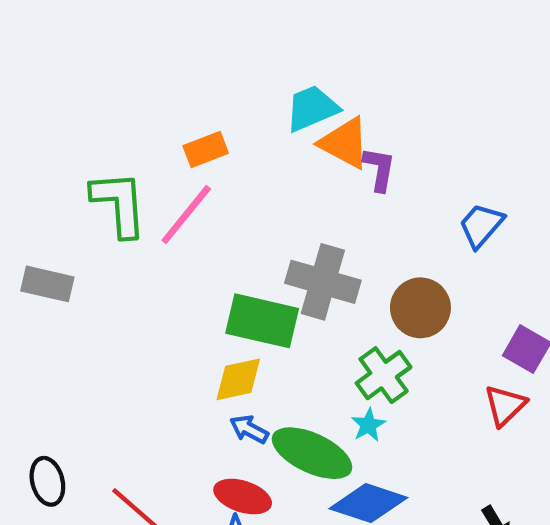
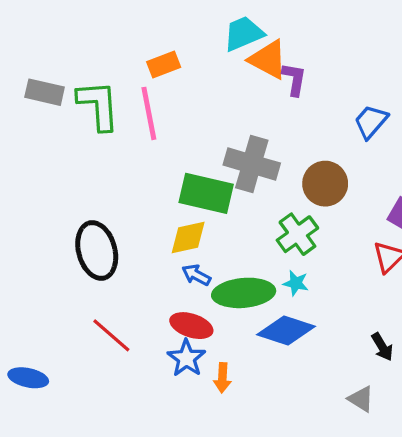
pink line: (186, 215) -> (149, 113), turned -50
gray rectangle: (47, 284) -> (45, 92), moved
cyan star: (368, 425) -> (296, 283), moved, turned -30
green ellipse: (312, 453) -> (244, 293), turned -30
black ellipse: (47, 481) -> (97, 250), moved, size x1.6

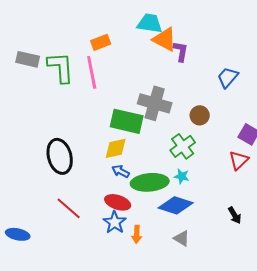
cyan trapezoid: (244, 33) -> (150, 23), turned 32
brown circle: (325, 184) -> (200, 115), size x0.7
gray triangle: (361, 399) -> (182, 238), moved

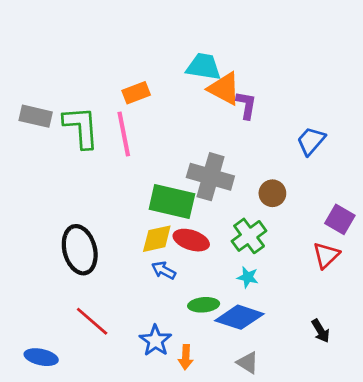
green ellipse: (150, 182) -> (204, 305), moved, size x0.6
red ellipse: (118, 202) -> (191, 240), moved
blue ellipse: (18, 234) -> (41, 357), moved

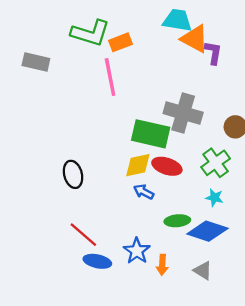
green L-shape: (81, 127) -> (90, 33), moved, turned 111
black ellipse: (80, 250) -> (73, 174), size x0.7
blue ellipse: (41, 357) -> (97, 261), moved
gray triangle: (248, 363) -> (203, 271), moved

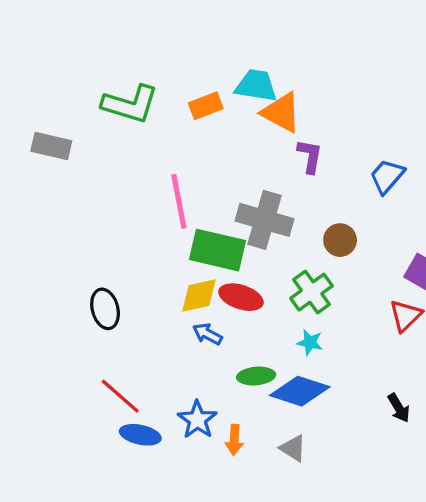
orange rectangle: (121, 42) -> (206, 106), moved
purple L-shape: (213, 53) -> (310, 156), moved
pink line: (110, 77) -> (179, 201), moved

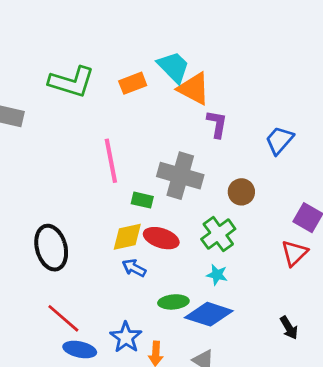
cyan trapezoid: (256, 86) -> (173, 67), turned 36
green rectangle: (217, 250) -> (142, 200), size x0.5
black ellipse: (105, 309) -> (51, 248), size x1.4

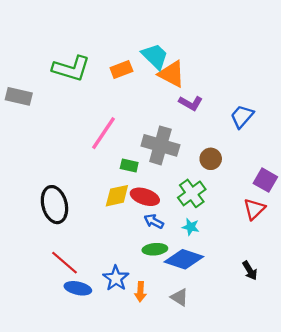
purple L-shape: (217, 124) -> (191, 103), turned 110
pink line: (111, 161) -> (104, 133), turned 45
blue arrow: (134, 268) -> (154, 221), moved

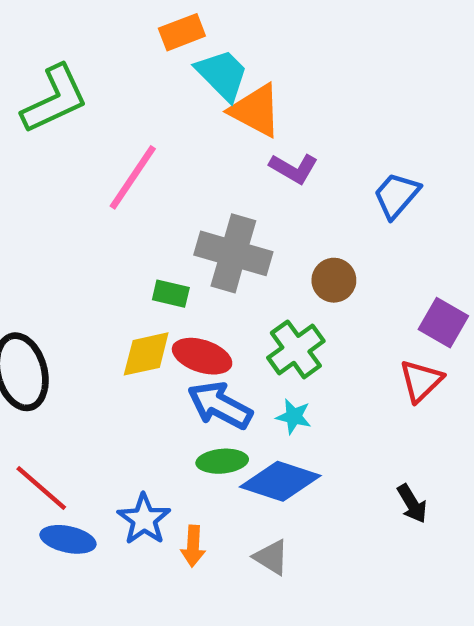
green L-shape: (71, 68) -> (55, 99), turned -42
orange rectangle: (121, 70) -> (182, 32), moved
pink line: (104, 133) -> (133, 177), moved
blue arrow: (154, 221) -> (220, 405), size x1.6

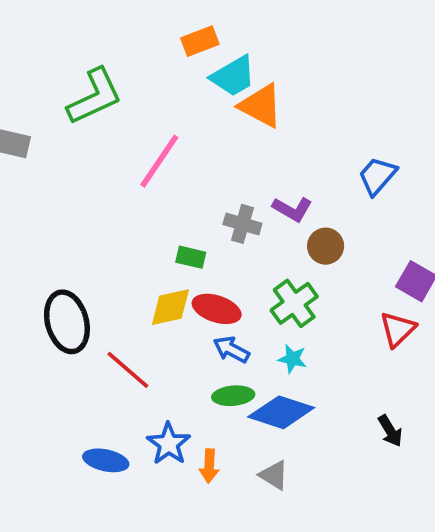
cyan trapezoid: (222, 75) -> (233, 76), turned 105
purple L-shape: (294, 168) -> (292, 209), moved
gray cross: (233, 253) -> (242, 224), size x0.6
blue arrow: (220, 405) -> (231, 350), size x0.7
red line: (41, 488) -> (128, 370), moved

